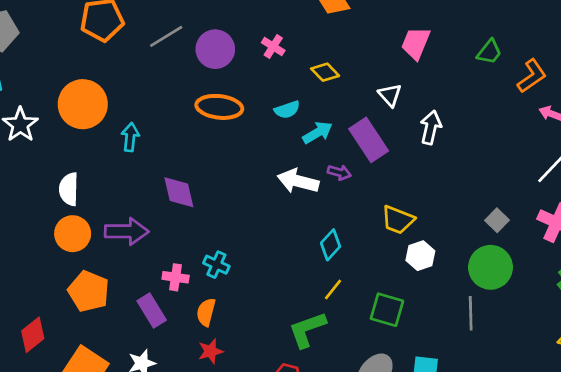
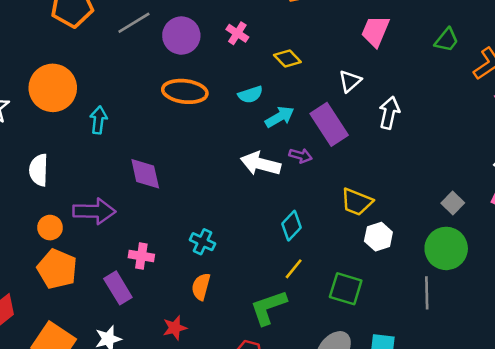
white triangle: (390, 95) -> (350, 81), turned 30
orange circle: (73, 234) -> (50, 228), moved, size x0.7
cyan cross: (216, 265) -> (202, 242), moved
orange semicircle: (206, 312) -> (201, 287), moved

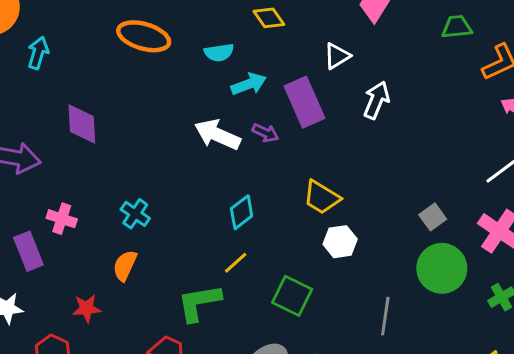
green trapezoid: (447, 40) -> (457, 27), turned -144
green circle: (446, 248) -> (442, 268), moved

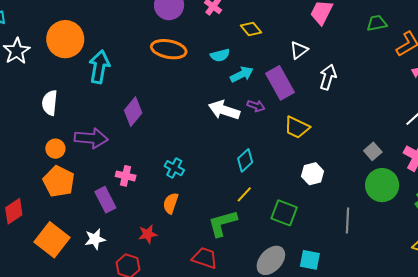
cyan arrow: (38, 53) -> (99, 67), size x1.5
purple diamond: (82, 124) -> (133, 112), turned 48
yellow trapezoid: (322, 197) -> (297, 127), moved

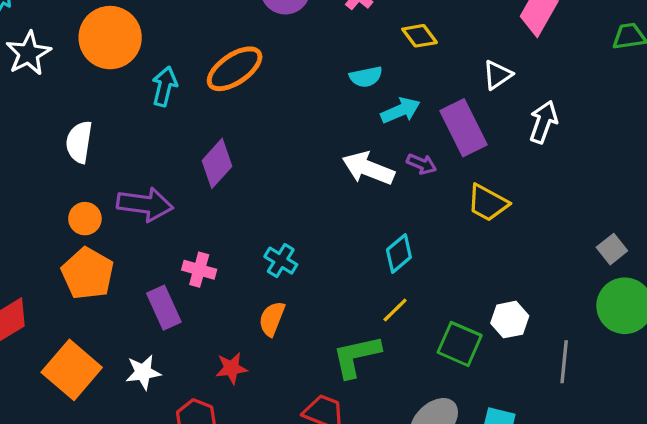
orange ellipse: (169, 49) -> (235, 69), moved, turned -48
cyan arrow: (99, 67) -> (164, 86), size x0.7
white hexagon: (313, 174) -> (510, 320), moved

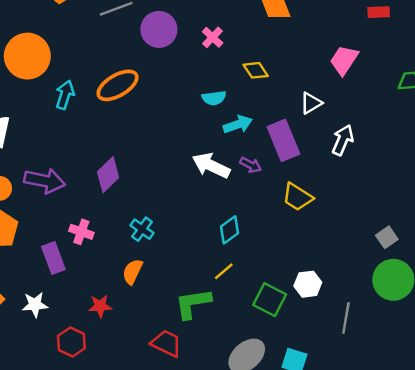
purple diamond: (217, 163) -> (108, 175), moved

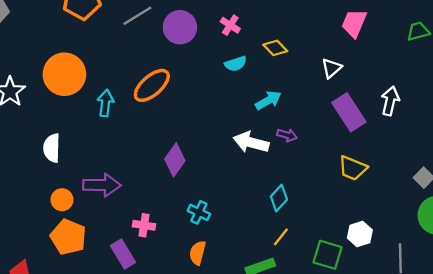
cyan semicircle: (214, 98) -> (236, 64), moved
purple rectangle: (283, 140) -> (349, 112), moved
white arrow: (343, 140) -> (390, 101), moved
purple diamond: (108, 175) -> (175, 160), moved
yellow trapezoid: (297, 197) -> (353, 168), moved

